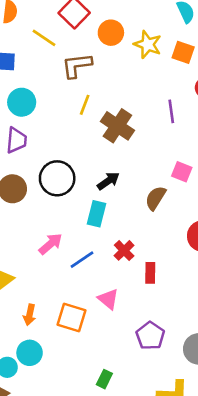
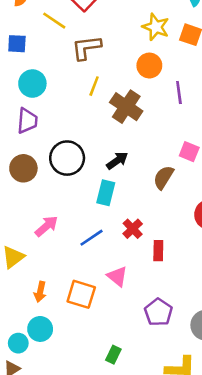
orange circle: (111, 33) -> (149, 66), moved
pink arrow: (51, 244) -> (47, 226), moved

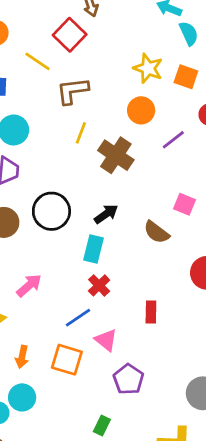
purple line: (179, 92) -> (173, 140), turned 60
brown semicircle: (163, 177) -> (156, 232), turned -85
red cross: (133, 229) -> (99, 285), moved
blue line: (92, 238) -> (78, 318), moved
purple pentagon: (158, 312) -> (128, 379), moved

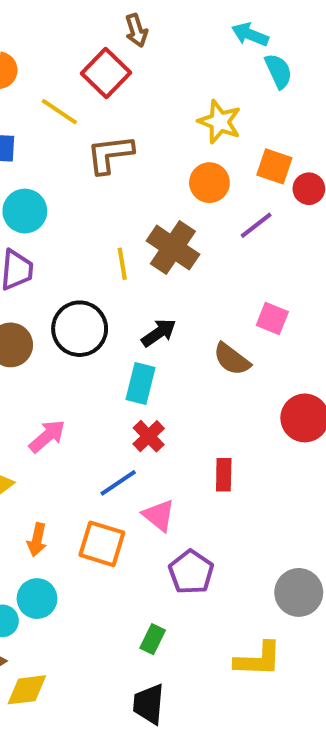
orange square: (186, 77) -> (274, 166), moved
yellow line: (81, 133) -> (122, 264), moved, turned -30

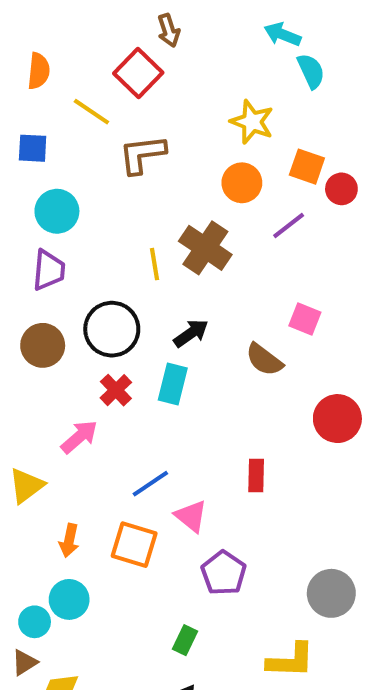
red cross: (149, 436) -> (116, 390), moved

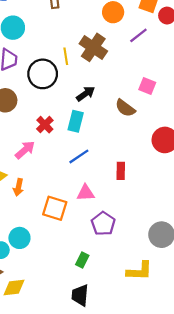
black circle: (112, 329) -> (43, 74), moved
blue line: (150, 484) -> (79, 156), moved
pink triangle: (191, 516) -> (86, 193), turned -42
orange arrow: (69, 541) -> (18, 187), moved

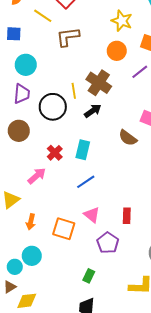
black arrow: (86, 94) -> (93, 111), moved
red rectangle: (121, 171) -> (127, 216), moved
orange arrow: (18, 187) -> (31, 222), moved
pink triangle: (86, 193) -> (92, 215), turned 42

